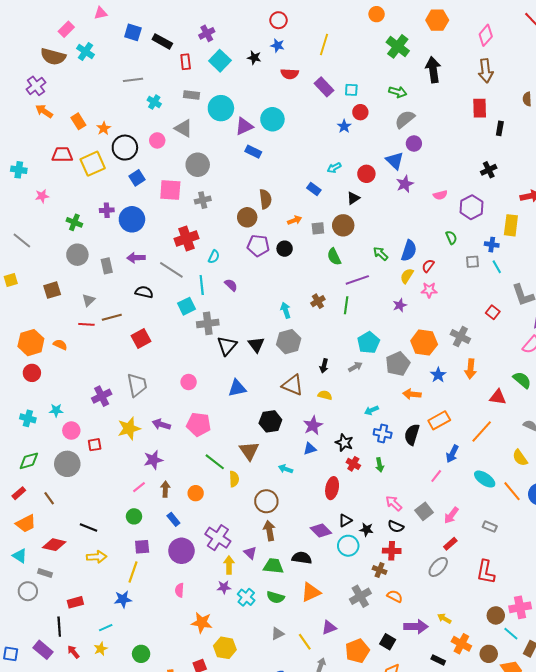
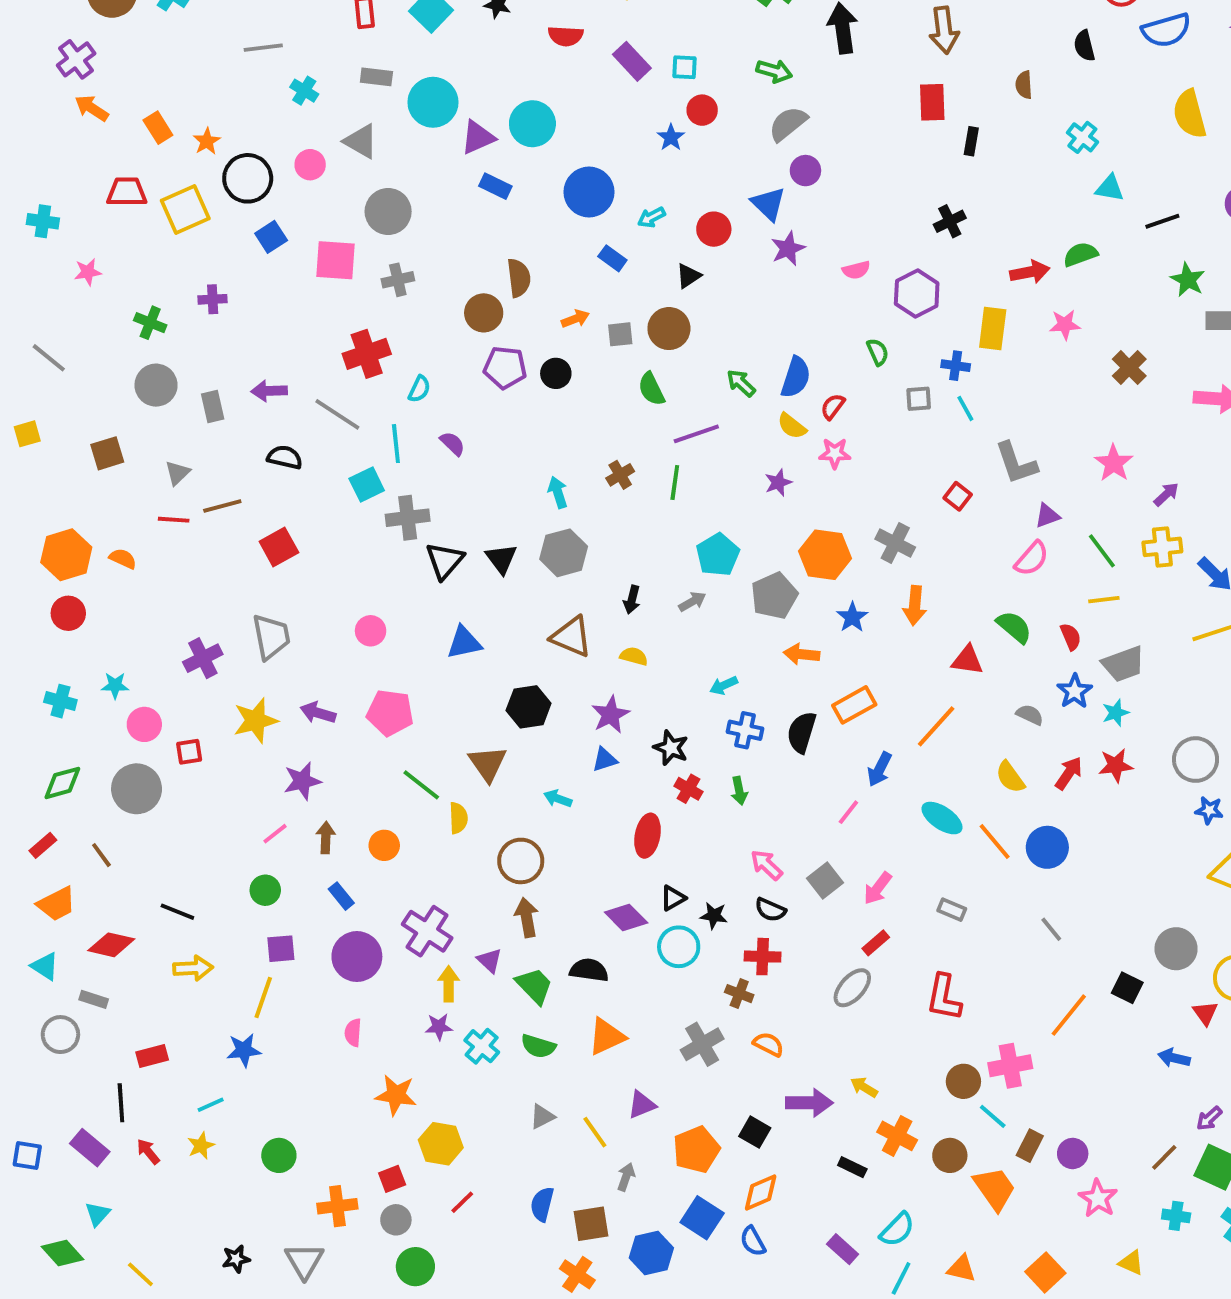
blue circle: (132, 219) -> (589, 192), moved
yellow semicircle: (407, 276) -> (792, 426), turned -84
green trapezoid: (273, 566) -> (534, 986), turned 40

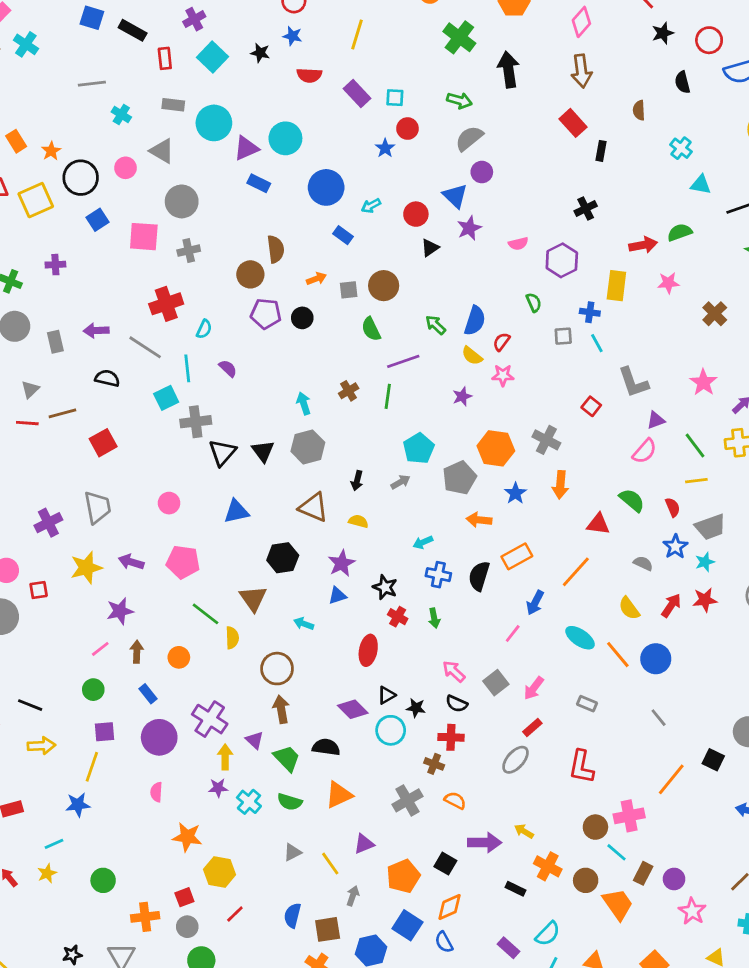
red rectangle: (932, 102) -> (573, 123), turned -40
black triangle: (688, 276) -> (430, 248), moved

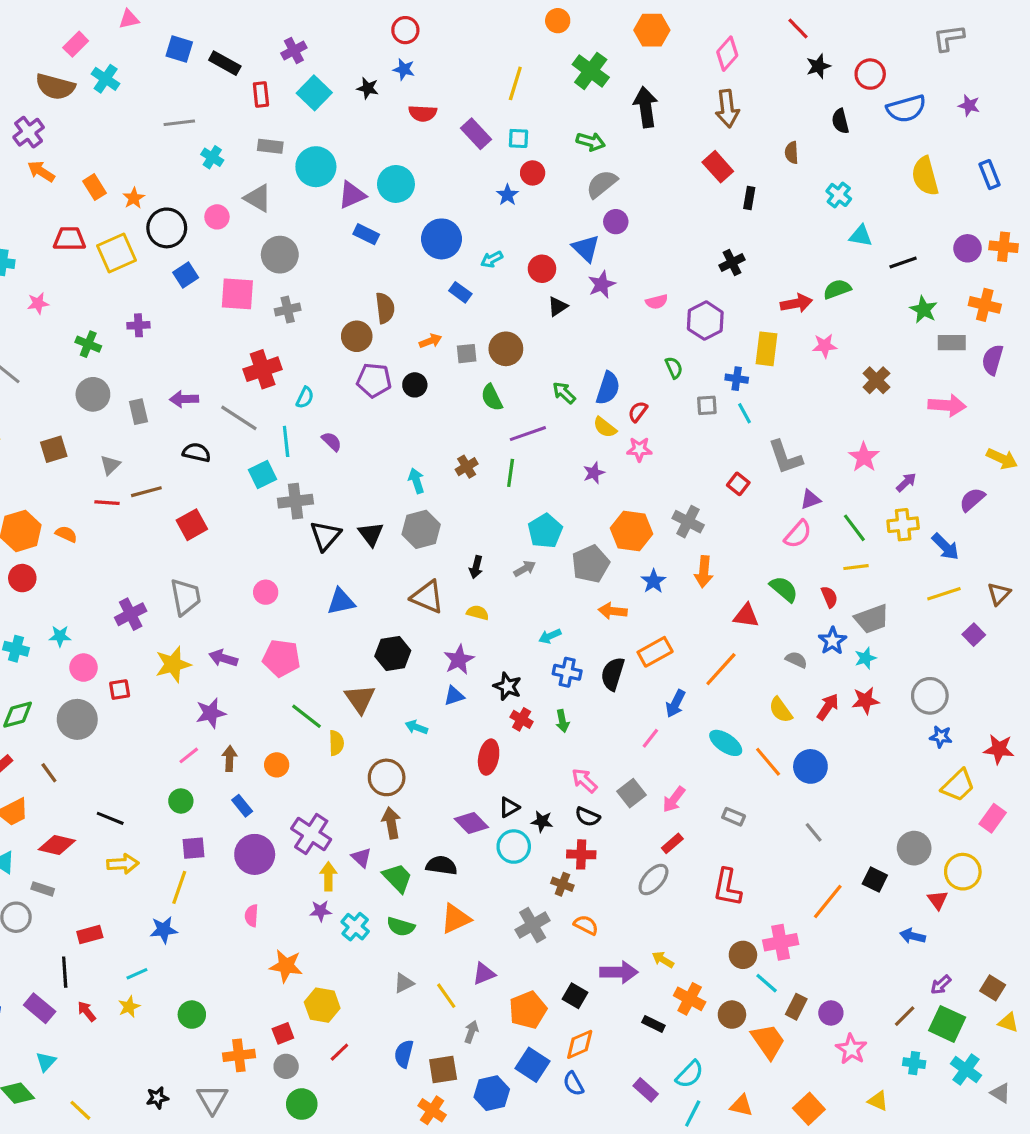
yellow line: (357, 35) -> (515, 83), moved

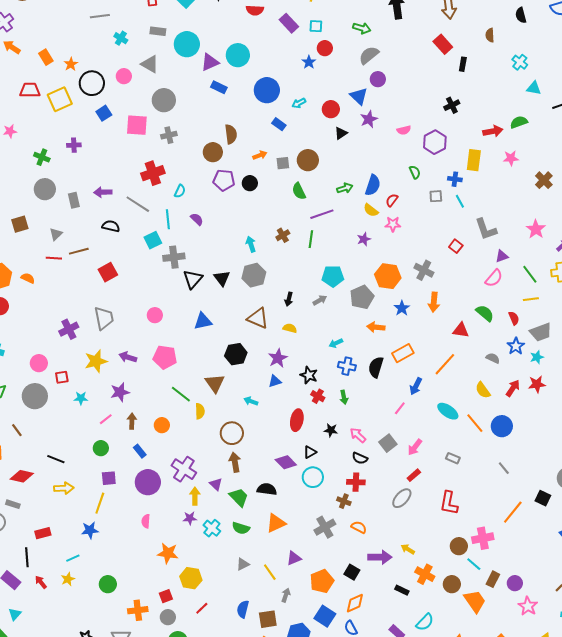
green arrow: (564, 393) -> (345, 188), turned 119
cyan pentagon: (545, 531) -> (333, 276), turned 30
cyan star: (60, 636) -> (81, 398), moved
black star: (542, 821) -> (331, 430), moved

